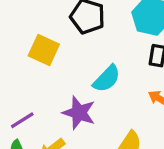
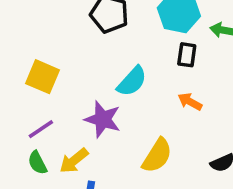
yellow square: (44, 50) -> (42, 77), moved

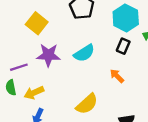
yellow square: (42, 77) -> (37, 23), moved
purple star: (103, 119) -> (48, 55), moved, turned -30

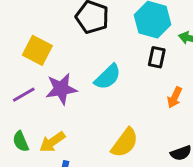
purple line: (19, 67) -> (24, 95), moved
orange arrow: (117, 76) -> (175, 97), moved, turned -98

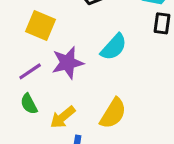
green semicircle: (21, 141) -> (29, 104), moved
yellow semicircle: (125, 143) -> (113, 113), moved

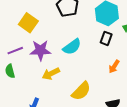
yellow semicircle: (113, 113) -> (81, 91), moved
yellow arrow: (63, 117) -> (51, 74), moved

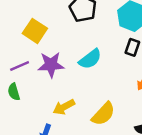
yellow arrow: (51, 74) -> (64, 107), moved

